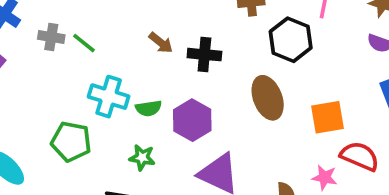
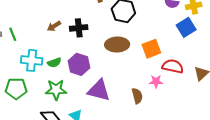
green line: (84, 43) -> (13, 34), turned 40
brown arrow: (161, 43) -> (54, 26), turned 120
brown ellipse: (268, 98) -> (117, 45), turned -60
green star: (142, 158) -> (56, 90), size x1.5

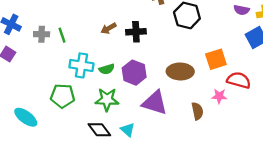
brown ellipse: (117, 45) -> (180, 71), moved

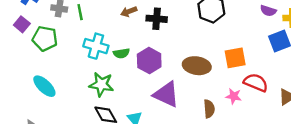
green pentagon: (63, 96) -> (45, 39), moved
green star: (107, 100) -> (101, 84), moved
cyan ellipse: (26, 117) -> (44, 86), moved

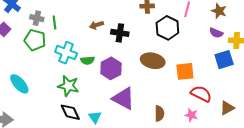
green pentagon: (45, 39) -> (35, 40), moved
brown ellipse: (197, 66) -> (153, 61), moved
pink star: (234, 96) -> (191, 115), moved

